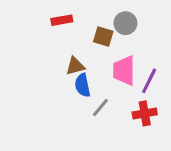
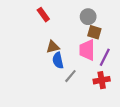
red rectangle: (62, 20) -> (43, 15), turned 64
brown square: (103, 36) -> (94, 32), moved

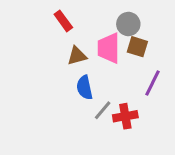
brown triangle: (53, 47) -> (77, 56), moved
pink trapezoid: (87, 50) -> (109, 48), moved
red cross: (102, 80) -> (125, 116), moved

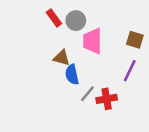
gray circle: (128, 24) -> (76, 21), moved
brown square: (137, 47) -> (135, 40), moved
brown triangle: (77, 56) -> (62, 58), moved, turned 30

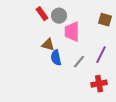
brown square: (135, 40) -> (105, 20), moved
gray line: (87, 94) -> (79, 62), moved
red cross: (107, 99) -> (99, 84), moved

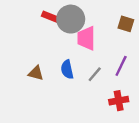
red rectangle: (42, 14) -> (50, 17), turned -32
gray circle: (59, 16) -> (71, 19), size x1.5
brown triangle: (48, 45) -> (36, 73), moved

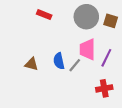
gray circle: (71, 19) -> (86, 17), moved
pink trapezoid: (86, 38) -> (87, 49), moved
gray line: (95, 74) -> (75, 65), moved

